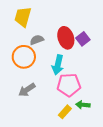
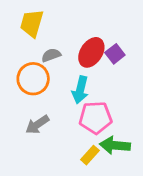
red ellipse: (66, 38) -> (91, 52), turned 50
green arrow: (83, 105) -> (115, 145), size x1.5

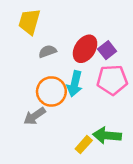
orange circle: (33, 79) -> (51, 91), moved
pink pentagon: (96, 118) -> (112, 80), moved

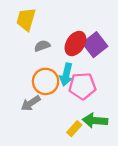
purple square: (107, 50) -> (95, 45), size x1.5
pink pentagon: (112, 80) -> (82, 86), moved

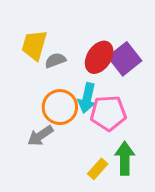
yellow trapezoid: (26, 19) -> (34, 45), moved
green arrow: (95, 120) -> (125, 158), turned 85

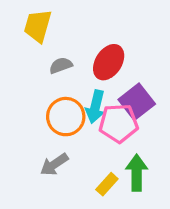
yellow trapezoid: (34, 45) -> (38, 26), moved
purple square: (125, 59) -> (137, 102), moved
gray arrow: (40, 136) -> (54, 164), moved

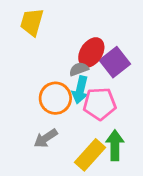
gray semicircle: (61, 65) -> (79, 69), moved
purple square: (137, 102) -> (115, 62), moved
yellow rectangle: (107, 184) -> (90, 155), size x1.6

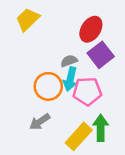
yellow trapezoid: (32, 22) -> (28, 19), turned 30
red ellipse: (91, 52) -> (91, 29), moved

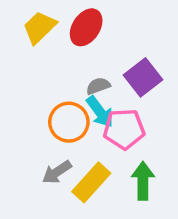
red ellipse: (91, 29) -> (86, 27), moved
cyan arrow: (70, 79) -> (100, 112), turned -50
yellow rectangle: (79, 136) -> (91, 182), moved

